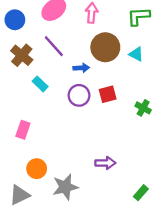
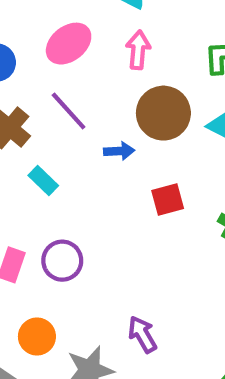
purple circle: (79, 95) -> (62, 261), moved
purple arrow: (105, 163) -> (142, 334), moved, turned -120

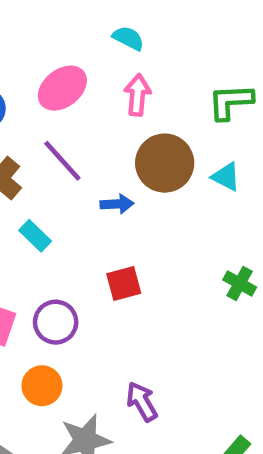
red square: (168, 200) -> (124, 283), moved
orange circle: (37, 337) -> (42, 386), moved

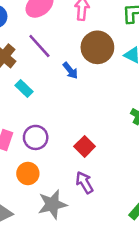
blue arrow: (117, 204) -> (70, 71), turned 54
red square: (124, 283) -> (85, 146), moved, turned -30

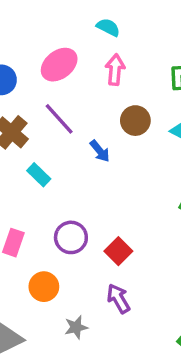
brown circle: (97, 47) -> (135, 121), size x0.7
purple circle: (36, 137) -> (71, 237), moved
gray star: (52, 204) -> (76, 327), size x0.6

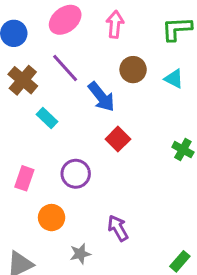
blue arrow: (100, 151) -> (101, 97), size x1.5
red square: (118, 251) -> (118, 139), moved

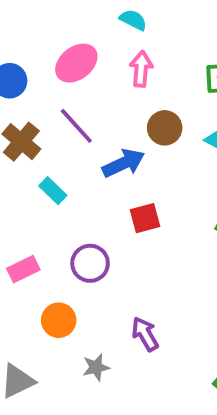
blue arrow: (101, 97) -> (123, 163), turned -76
red square: (118, 139) -> (145, 218), turned 30
pink rectangle: (24, 178) -> (23, 269), turned 45

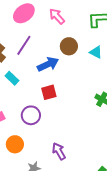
pink arrow: (141, 69) -> (57, 16), turned -48
purple line: (76, 126) -> (24, 45), turned 75
red square: (145, 218) -> (49, 92), moved

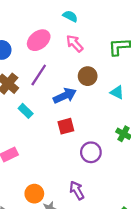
cyan triangle: (96, 52) -> (117, 92), moved
purple circle: (31, 115) -> (91, 152), moved
orange circle: (15, 144) -> (34, 194), moved

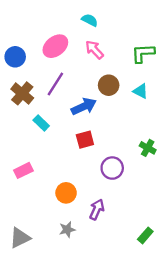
cyan triangle: (117, 92) -> (141, 91), moved
purple arrow: (77, 190) -> (97, 209), turned 54
orange circle: (34, 194) -> (66, 193), moved

